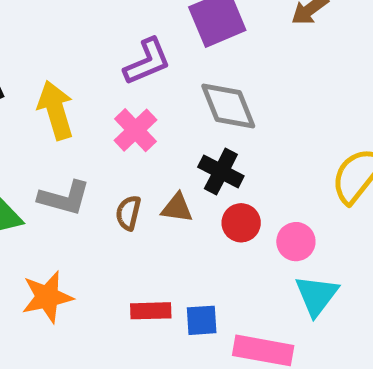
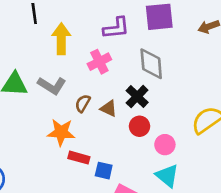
cyan triangle: (317, 295) -> (167, 176), turned -45
orange star: (47, 297) -> (61, 132), moved

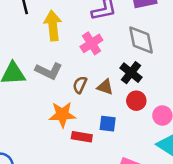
blue square: (104, 171) -> (108, 124), moved

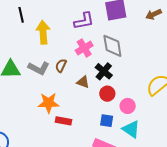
pink cross: (91, 43) -> (84, 48), moved
brown semicircle: (80, 85) -> (61, 66), moved
blue square: (108, 124) -> (107, 121), moved

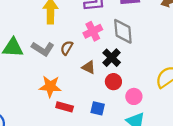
blue square: (107, 121) -> (98, 108), moved

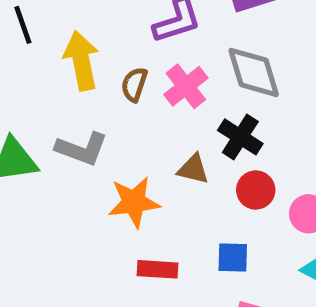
brown semicircle: (67, 48) -> (134, 84), moved
orange star: (50, 86) -> (134, 202), moved

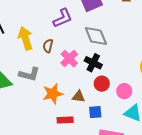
pink cross: (186, 86) -> (69, 59), moved
brown triangle: (193, 169) -> (79, 97), moved

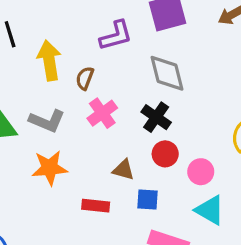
pink cross: (69, 59) -> (102, 113), moved
orange star: (53, 94) -> (50, 168), moved

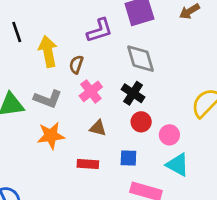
brown triangle: (123, 170) -> (98, 128), moved

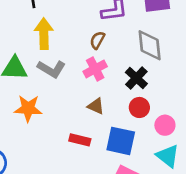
yellow arrow: (48, 51) -> (44, 34), moved
brown semicircle: (76, 65) -> (97, 40), moved
orange star: (51, 136) -> (28, 108), moved
blue square: (128, 158) -> (121, 141), size x1.6

